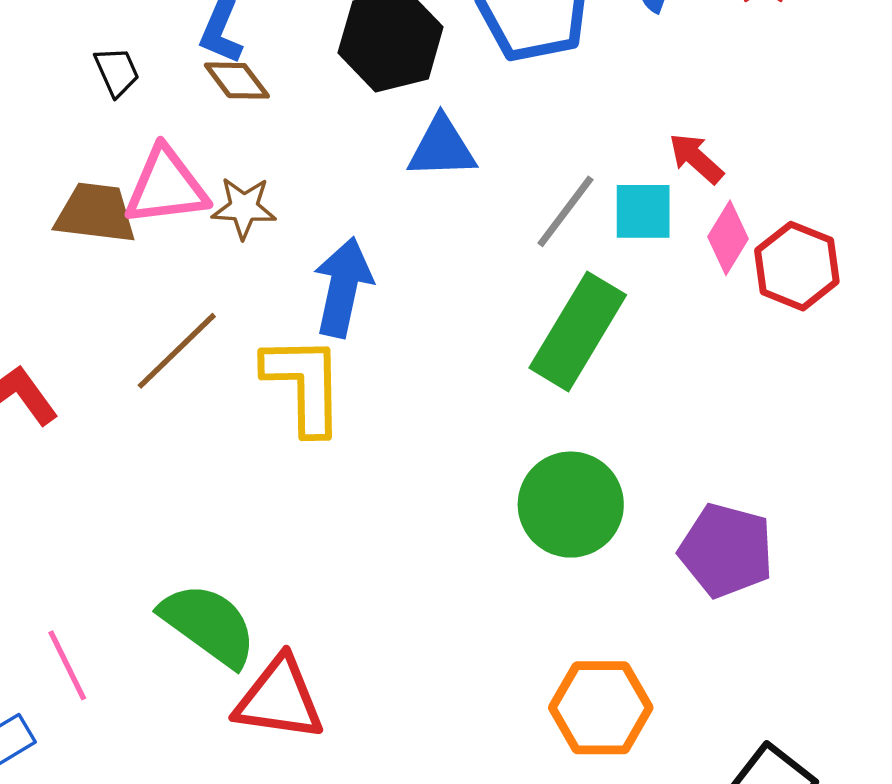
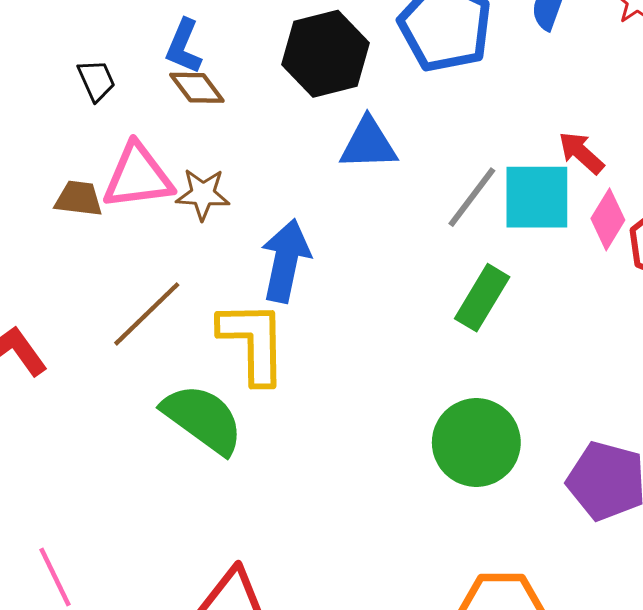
cyan square: (643, 211) -> (537, 197), size x1.4
brown trapezoid: (96, 213) -> (79, 199), size x0.7
green rectangle: (578, 331) -> (482, 298), size x0.7
green semicircle: (209, 625) -> (203, 419), moved

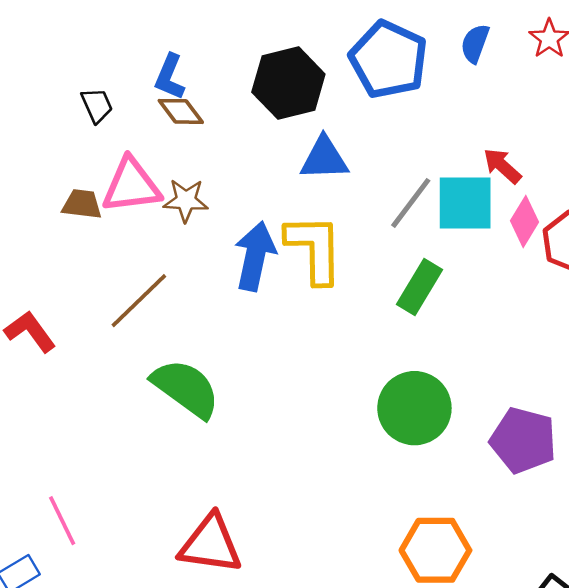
yellow L-shape: (253, 342) -> (314, 249), moved

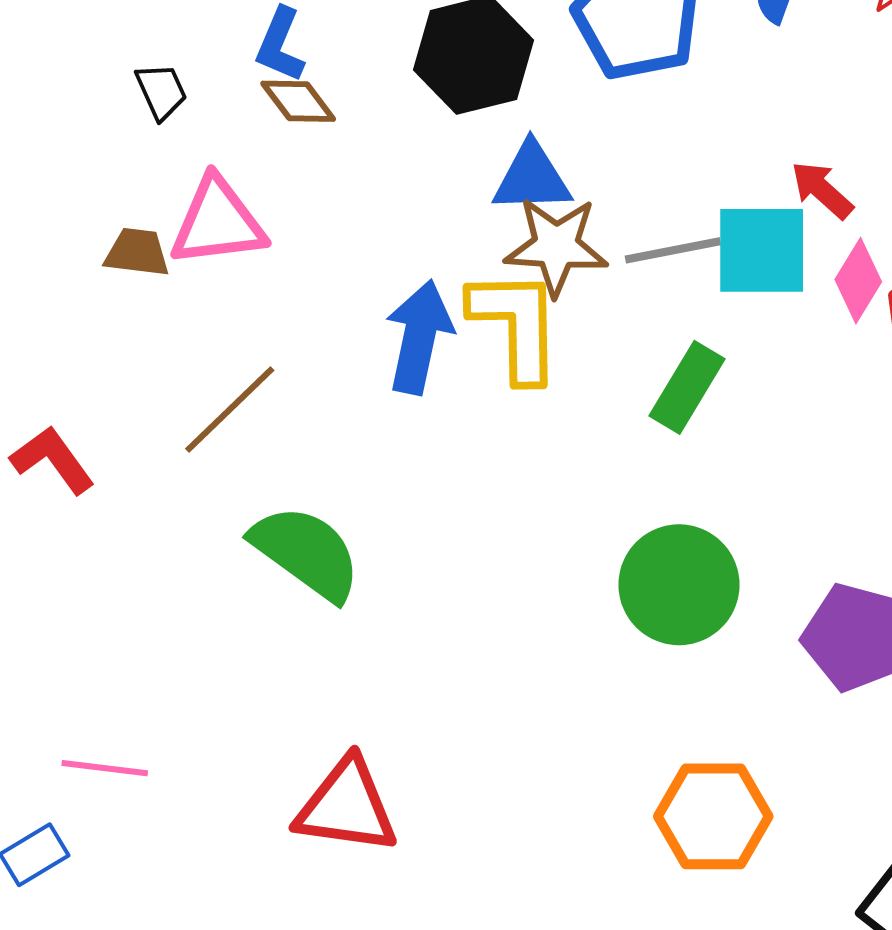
brown star: (186, 200) -> (556, 246), moved, size x1.4
gray line: (411, 203) -> (673, 250), turned 42
pink line: (62, 521) -> (105, 768), turned -57

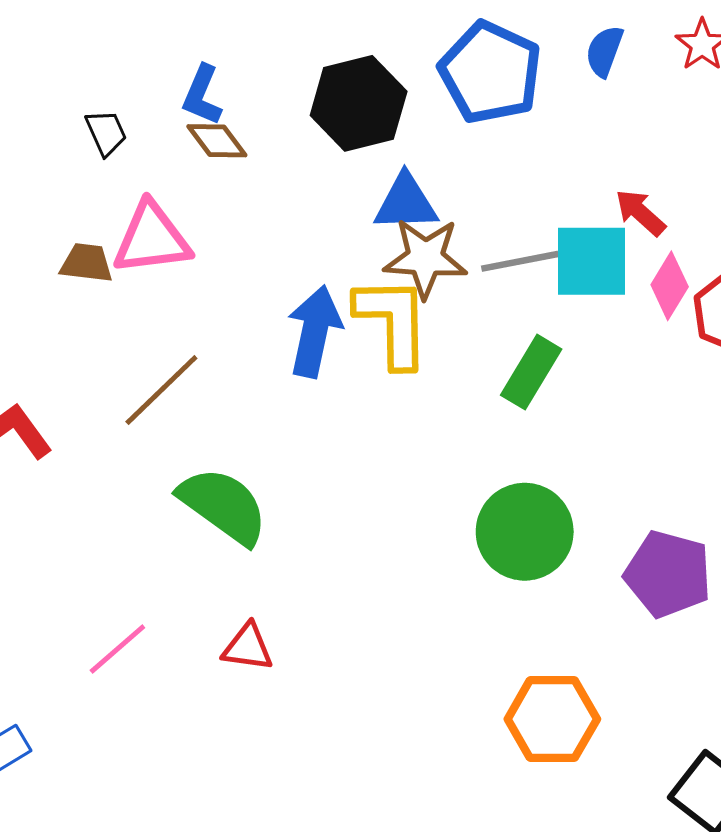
pink line: (105, 768) -> (117, 649), moved, turned -48
red triangle: (347, 806) -> (248, 647), moved, size x0.6

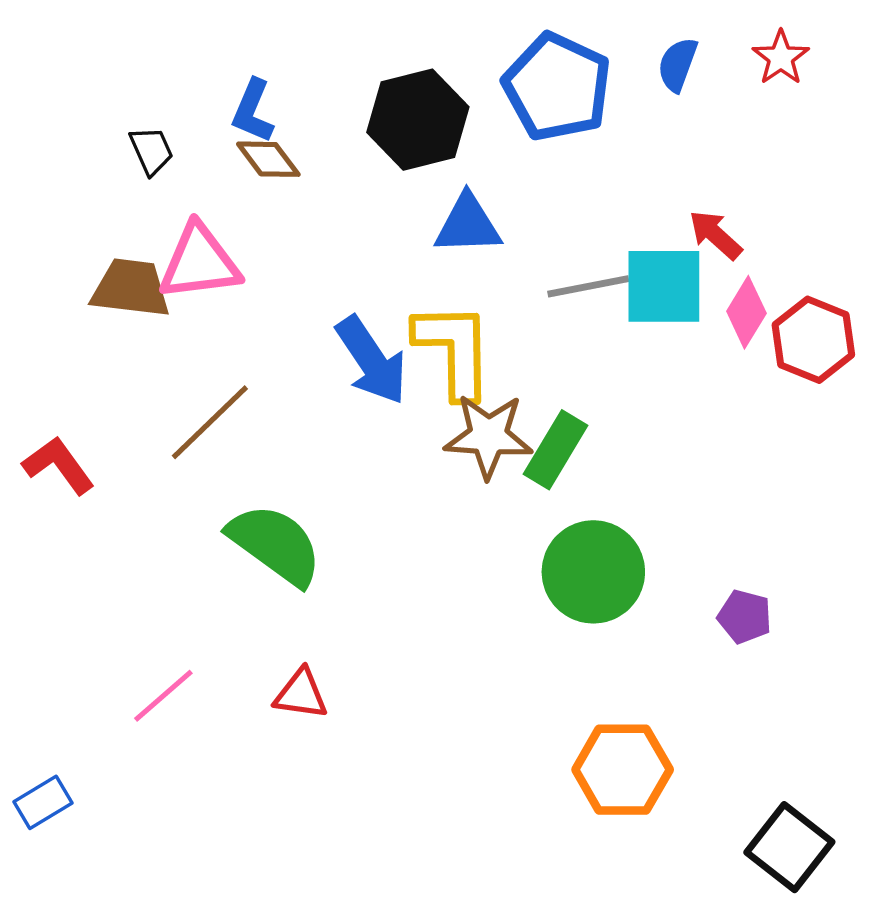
brown star: (425, 258) -> (488, 436), moved
brown trapezoid: (87, 263) -> (131, 288), size x1.4
blue arrow: (315, 331) -> (371, 360), turned 134
green rectangle: (531, 372) -> (556, 450), moved
purple pentagon: (668, 574) -> (745, 617), size x0.6

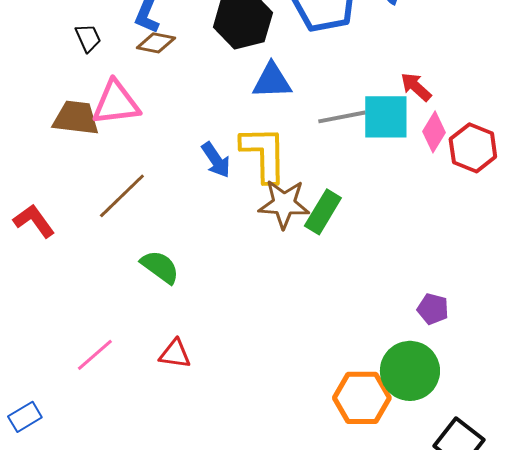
brown diamond: (268, 159) -> (156, 43), turned -42
blue arrow: (371, 360) -> (216, 160), size x0.7
green semicircle: (275, 544) -> (160, 267), size x0.7
green circle: (593, 572) -> (410, 371), moved

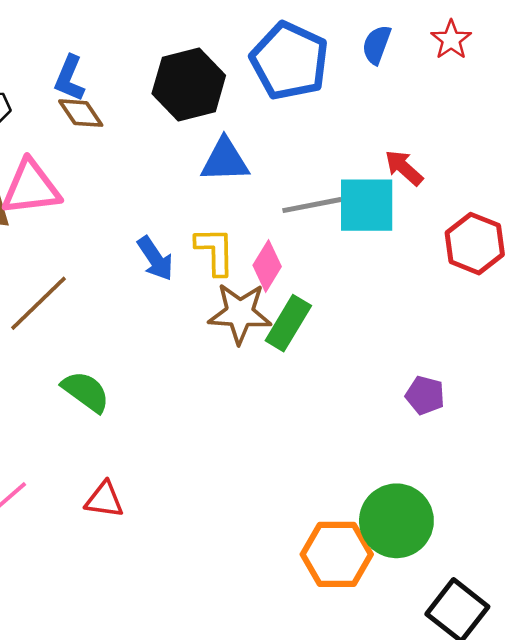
brown diamond: (156, 43) -> (81, 113), turned 45
pink diamond: (434, 132) -> (267, 266), moved
yellow L-shape: (264, 154) -> (215, 251), size x0.7
purple pentagon: (433, 309) -> (425, 395), moved

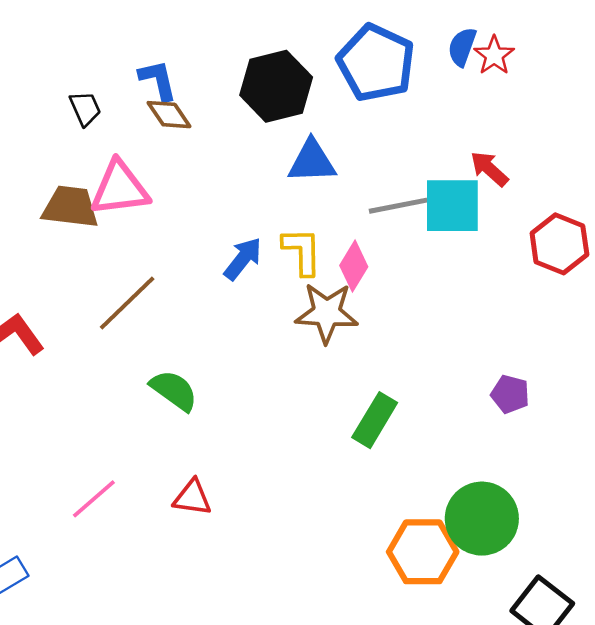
red star: (451, 40) -> (494, 55), moved
blue L-shape: (70, 78) -> (158, 80), turned 144
blue arrow: (155, 259) -> (243, 259), turned -108
green rectangle: (288, 323) -> (375, 420), moved

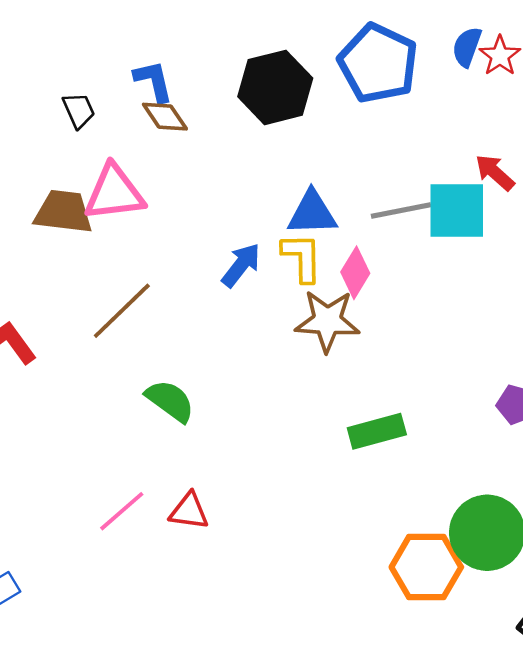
blue triangle: (312, 161) -> (312, 213), moved
green rectangle: (375, 420) -> (377, 431), turned 44
pink line: (94, 499) -> (122, 511), moved

